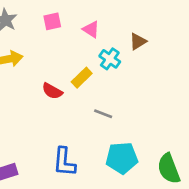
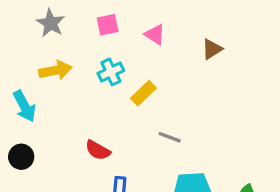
cyan cross: (110, 59) -> (111, 72), moved, turned 30
red semicircle: (52, 91) -> (98, 150), moved

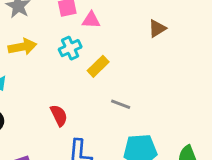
pink triangle: (155, 34) -> (91, 20), moved, turned -30
red semicircle: (98, 150) -> (59, 115), turned -145

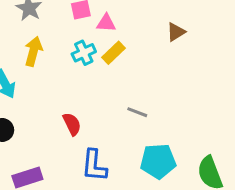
yellow arrow: (22, 47) -> (33, 51), turned -64
yellow rectangle: (98, 66) -> (114, 53), moved

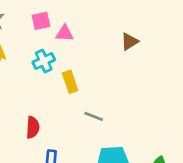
yellow rectangle: (114, 53) -> (70, 82), moved, turned -65
red semicircle: (72, 124) -> (33, 127), turned 30

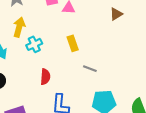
cyan cross: (44, 61) -> (34, 44), moved

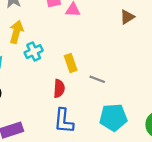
yellow rectangle: (73, 43) -> (71, 63), moved
red semicircle: (45, 77) -> (59, 89), moved

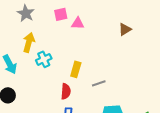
yellow rectangle: (71, 63) -> (76, 69), turned 35
gray line: (97, 79) -> (99, 83), turned -40

